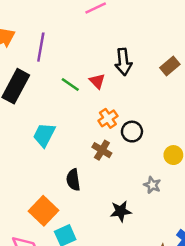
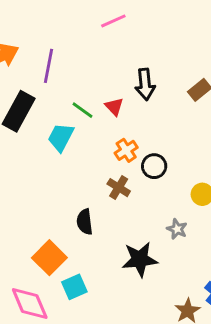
cyan trapezoid: (44, 135) -> (61, 137), moved
black star: (121, 211) -> (140, 259), size x1.4

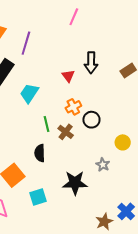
pink line: (113, 21) -> (74, 17), turned -48
green line: (83, 110) -> (47, 124), moved, turned 35
cyan square: (74, 287) -> (38, 197), moved

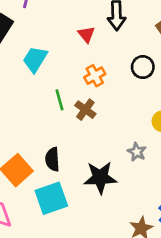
black circle: (91, 120) -> (143, 67), moved
black semicircle: (40, 153) -> (52, 159), moved
cyan square: (38, 197) -> (51, 198), size x1.4

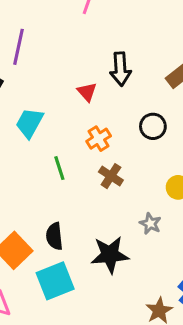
brown cross: (85, 110) -> (111, 176), moved

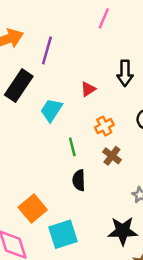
red triangle: (87, 92) -> (88, 89), moved, turned 35
black semicircle: (54, 236) -> (79, 180), moved
black star: (110, 255) -> (123, 231), moved

